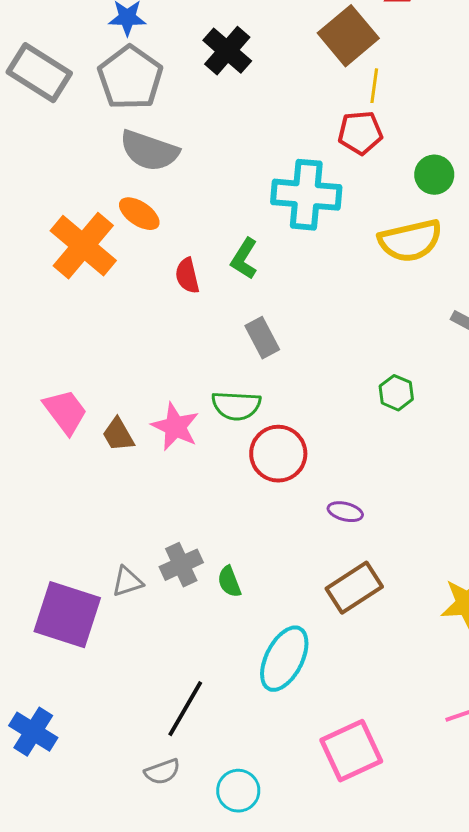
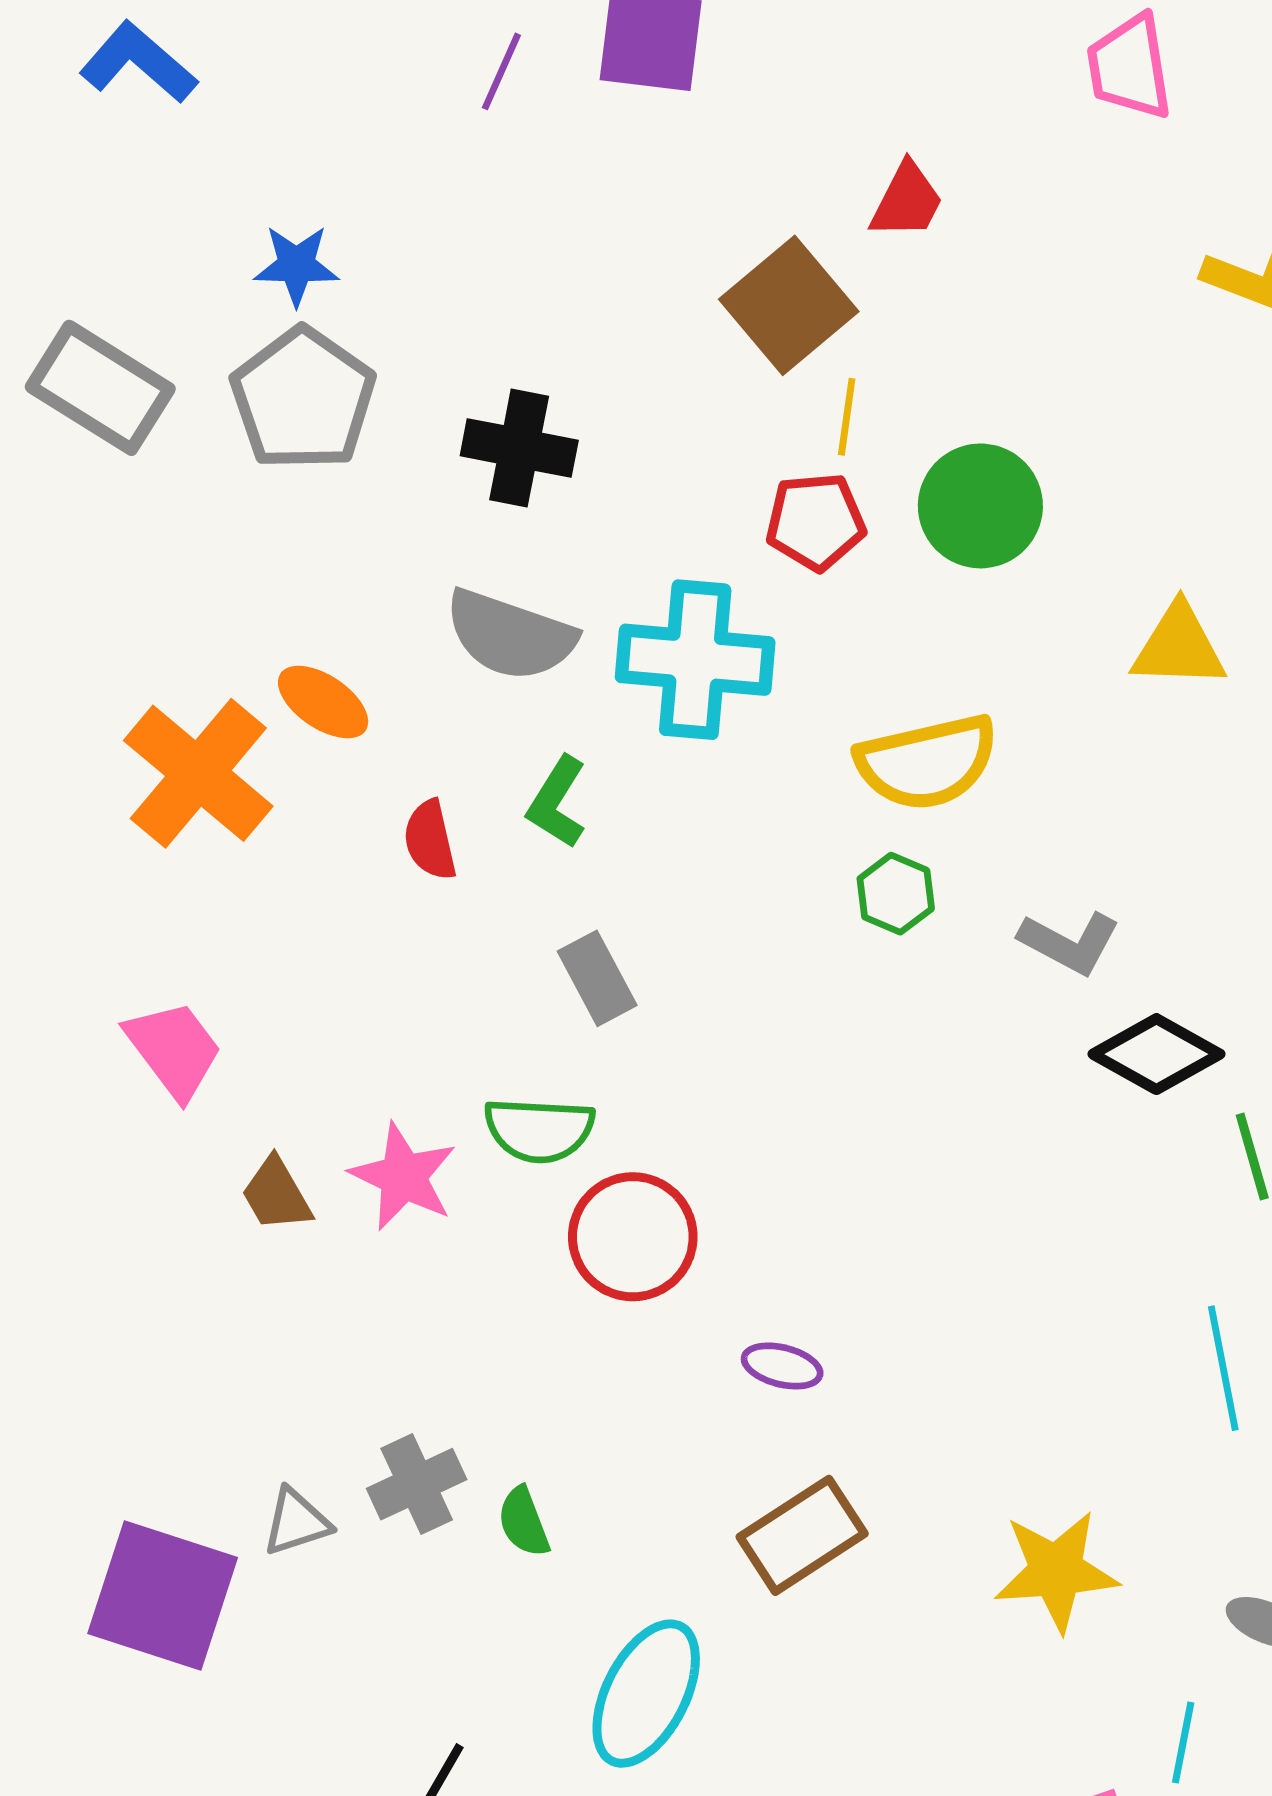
black cross: (227, 51) -> (519, 448), moved, turned -30
gray semicircle: (149, 151) -> (510, 635), moved
green circle: (434, 175) -> (980, 506), moved, size x1.4
green hexagon: (396, 393) -> (896, 894), moved
pink trapezoid: (65, 412) -> (174, 1050), moved

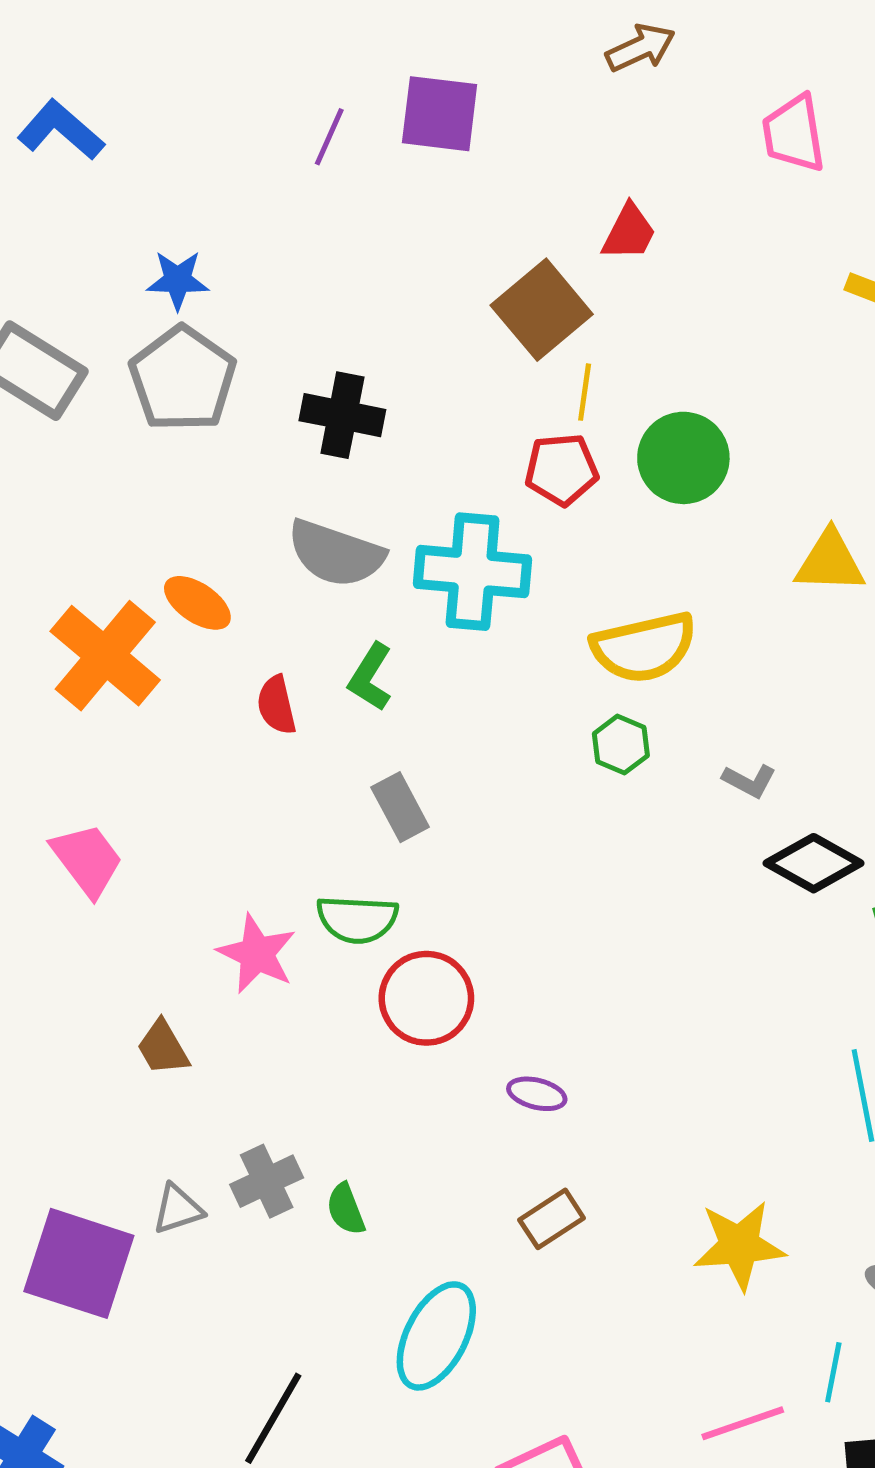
gray L-shape: (1069, 943) -> (749, 781), size x0.7
brown trapezoid: (276, 1194) -> (163, 1048), moved
brown rectangle: (802, 1535) -> (552, 1219), size x0.7

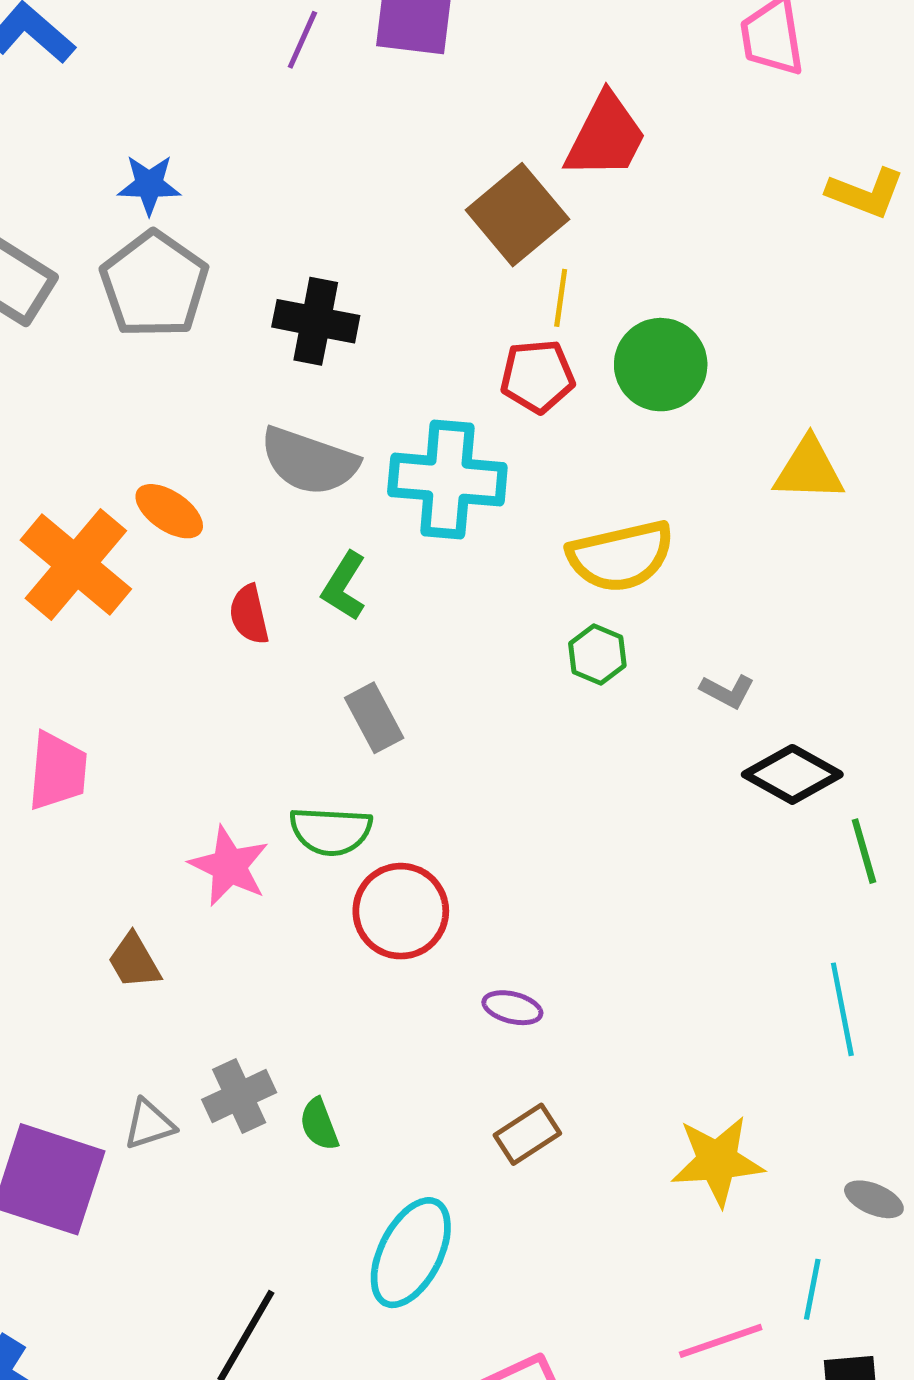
red trapezoid: (629, 232) -> (606, 136), size x1.5
pink trapezoid: (87, 860) -> (58, 771), turned 42

